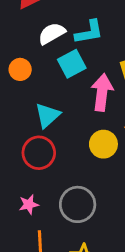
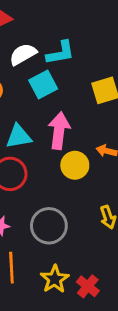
pink arrow: (102, 92) -> (59, 131), moved
cyan triangle: (47, 115) -> (19, 136), turned 32

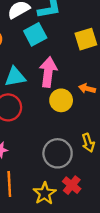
gray circle: (49, 226) -> (58, 153), moved
red cross: (88, 286) -> (72, 185), moved

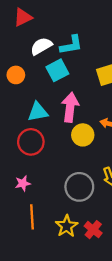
red cross: (72, 185) -> (93, 230), moved

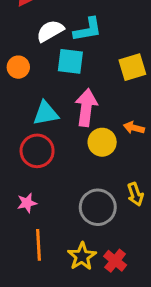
cyan square: (57, 70) -> (70, 61), turned 35

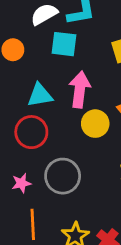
gray circle: (98, 207) -> (63, 176), moved

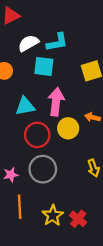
red circle: (31, 132) -> (37, 135), moved

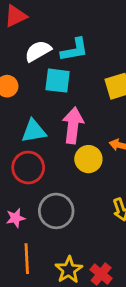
red circle: (37, 135) -> (28, 167), moved

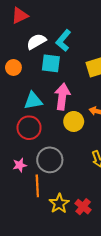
cyan L-shape: (74, 50) -> (63, 40), turned 140
orange line: (27, 259) -> (37, 186), moved

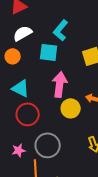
white semicircle: (36, 42) -> (23, 33), moved
cyan triangle: (33, 101) -> (21, 88), moved, turned 36

